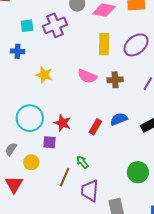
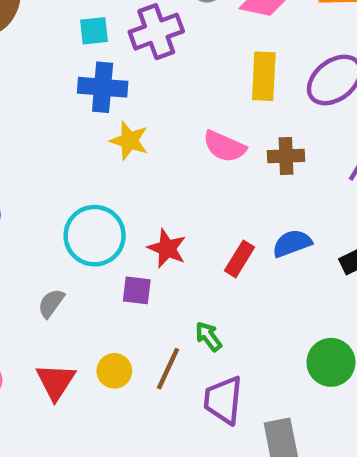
blue cross: (17, 51) -> (103, 87), moved, size x1.5
yellow circle: (31, 162) -> (114, 371), moved

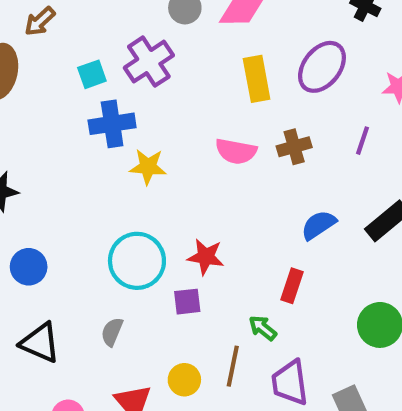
red rectangle: (240, 259) -> (292, 286), moved

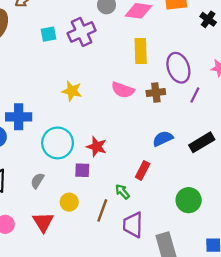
purple ellipse: (322, 67) -> (178, 68), moved, turned -68
blue cross: (112, 124) -> (19, 117), moved
yellow circle: (184, 380) -> (69, 202), moved

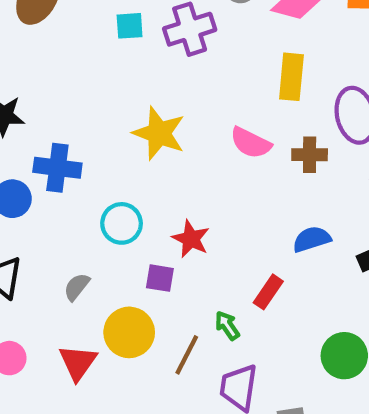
yellow star: (72, 91) -> (159, 133), size x1.4
cyan circle: (58, 143) -> (122, 223), size x0.7
yellow circle: (69, 202) -> (129, 332), size x1.5

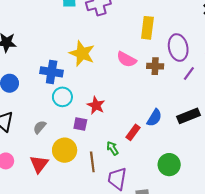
blue cross: (57, 168) -> (52, 72), moved
blue semicircle: (312, 239) -> (154, 118), moved, turned 138
brown line: (187, 355) -> (92, 162), turned -36

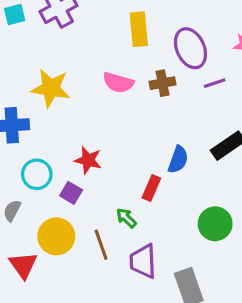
purple line: (189, 74) -> (215, 83), turned 48
cyan circle: (62, 97) -> (37, 174), moved
purple square: (80, 124) -> (71, 193), turned 32

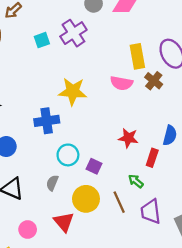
yellow rectangle: (139, 29) -> (137, 56), moved
brown cross: (163, 83) -> (154, 81), turned -36
red star: (88, 160) -> (128, 138), moved

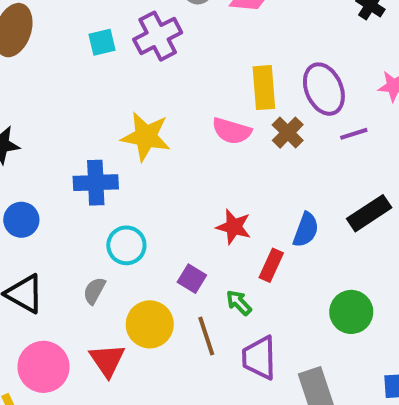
purple square: (94, 166) -> (192, 279), moved
pink circle: (28, 230) -> (43, 367), size x1.6

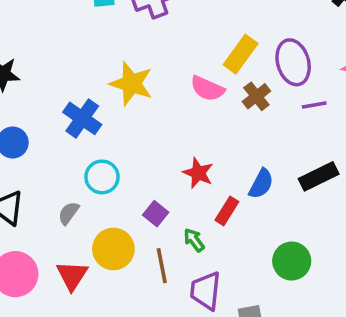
yellow rectangle: (264, 88) -> (241, 54), turned 33
blue cross: (96, 183) -> (82, 118), turned 30

